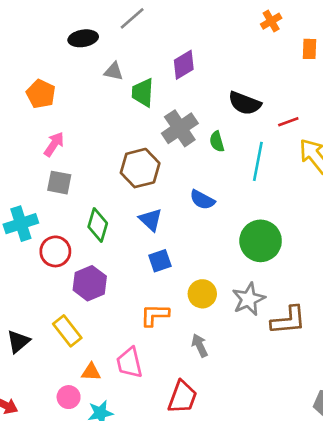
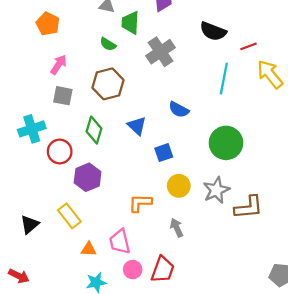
green semicircle: (217, 142) -> (108, 44), moved, turned -42
brown hexagon: (140, 168) -> (108, 84), moved
blue square: (160, 261) -> (164, 153), moved
pink circle: (69, 397) -> (133, 270), moved

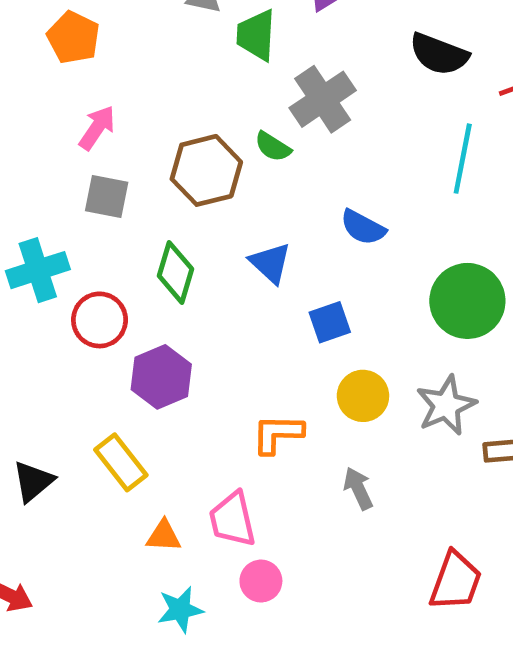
green semicircle: (108, 44) -> (273, 147), moved
red trapezoid: (163, 270) -> (456, 581), moved

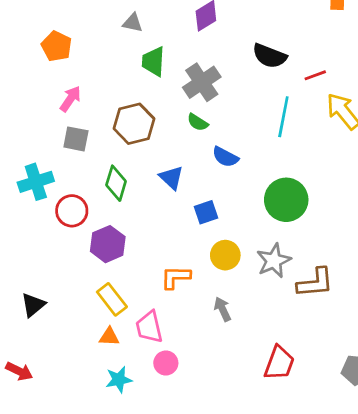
green trapezoid: (256, 35) -> (153, 61), moved
green semicircle: (273, 147) -> (198, 122), moved
yellow rectangle: (121, 462) -> (112, 299), moved

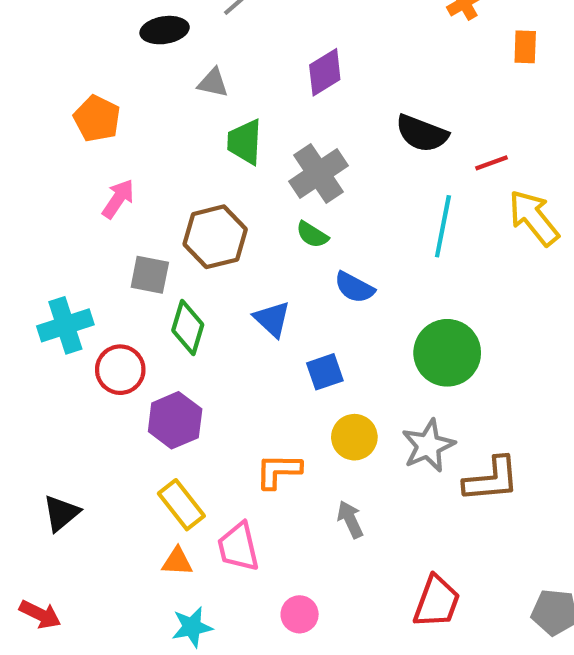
gray square: (76, 139) -> (150, 275), moved
pink circle: (166, 363) -> (300, 614), moved

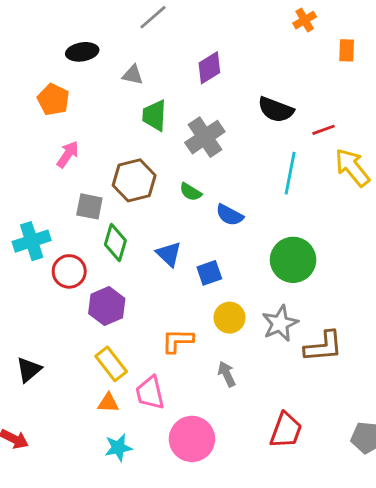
black ellipse: (165, 30) -> (82, 52), moved
green semicircle: (312, 235) -> (191, 192), moved
blue triangle: (272, 319) -> (169, 254), moved
pink circle: (300, 614) -> (192, 439), size x1.8

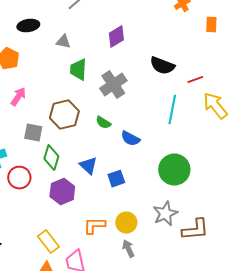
purple hexagon: (107, 306) -> (62, 192), moved
yellow circle: (230, 318) -> (126, 223), moved

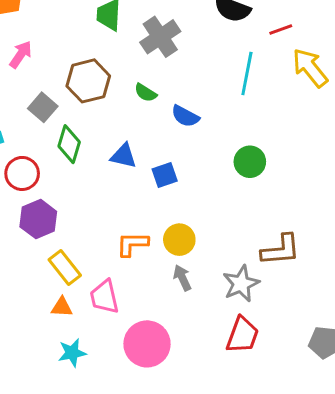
gray square: (33, 133) -> (43, 107), turned 30
blue triangle: (88, 166) -> (123, 156), turned -30
green circle: (174, 170) -> (250, 162), size x0.7
purple hexagon: (62, 192) -> (38, 219), moved
gray star: (165, 214) -> (241, 284), moved

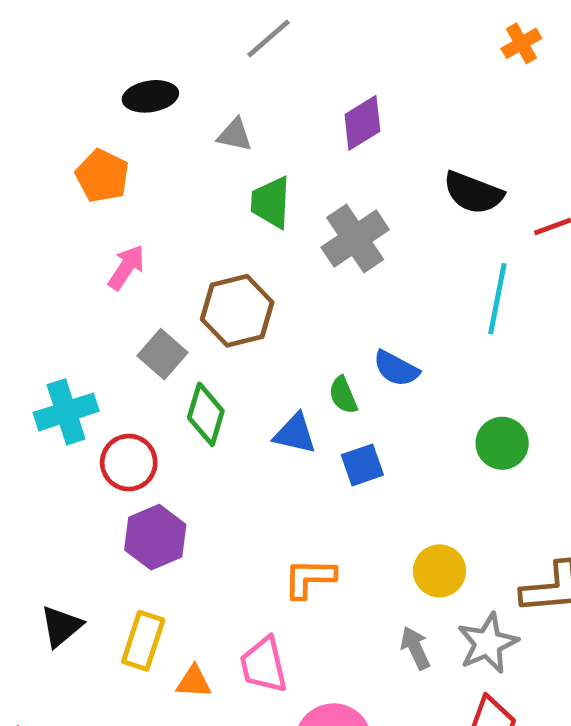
green semicircle: (146, 93) -> (343, 395), moved, turned 35
yellow circle: (179, 240) -> (439, 571), moved
yellow rectangle: (65, 268) -> (143, 641), moved, turned 56
gray arrow: (182, 278) -> (415, 648), moved

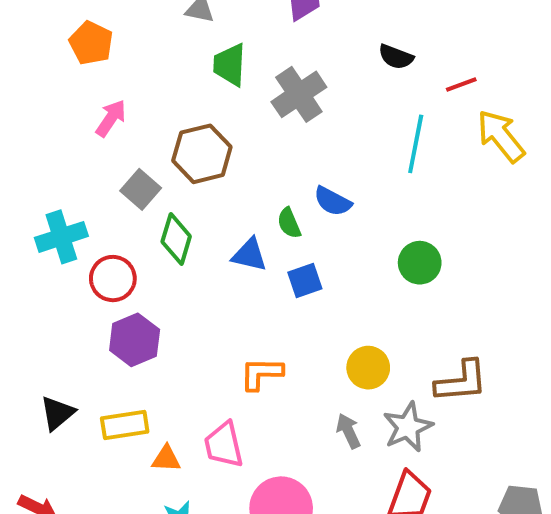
black semicircle: (473, 193) -> (396, 57), size x0.7
yellow rectangle: (143, 641) -> (125, 425), turned 63

